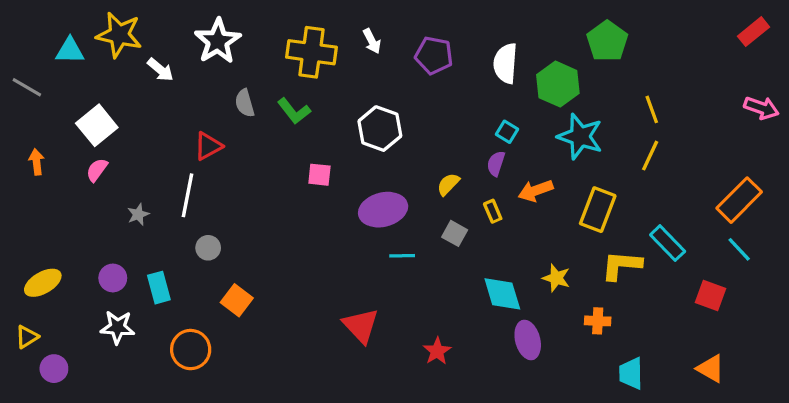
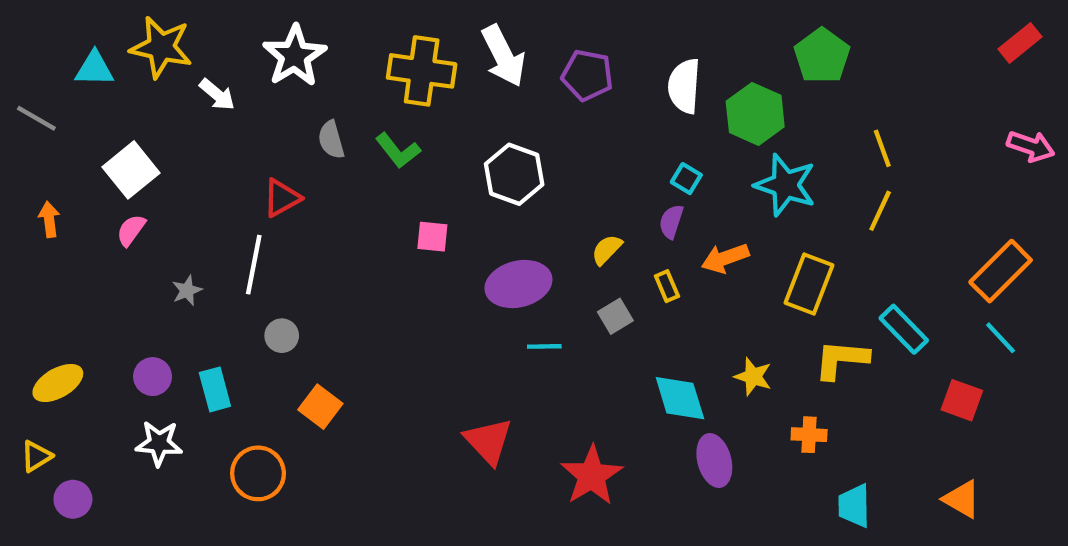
white arrow: (372, 41) -> (503, 56), size x1.8
gray square: (455, 233) -> (615, 316), turned 30
red star: (437, 351) -> (592, 476), size x1.6

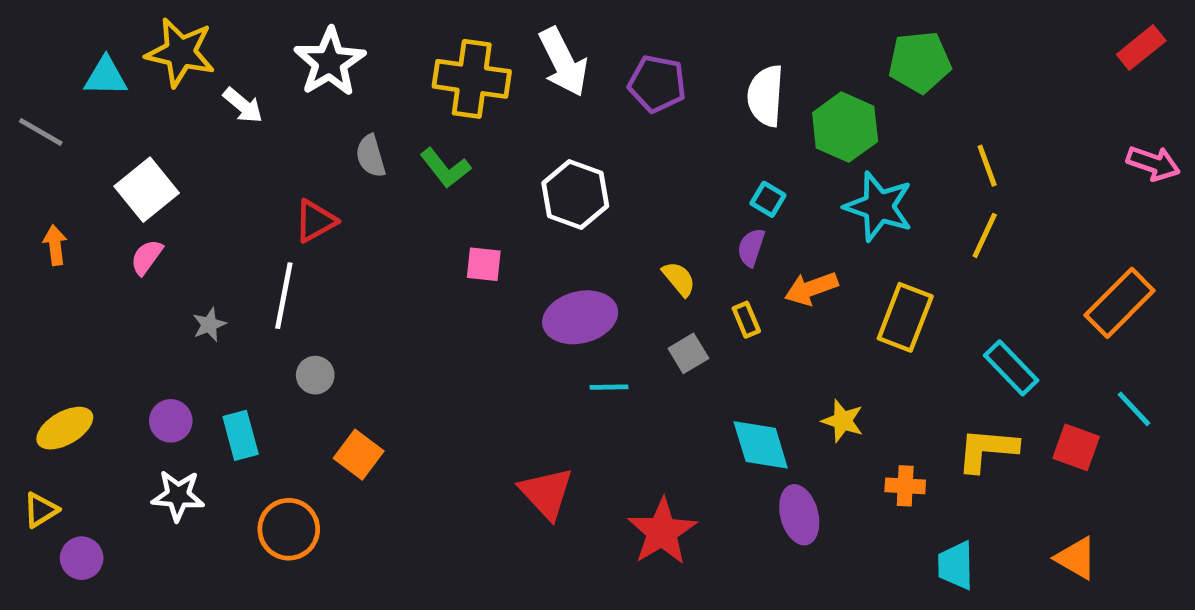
green pentagon: (822, 56) -> (920, 62), turned 30
yellow semicircle: (607, 250) -> (679, 279), turned 96
cyan line: (1001, 338) -> (1134, 409), moved
yellow L-shape: (841, 359) -> (987, 450), moved

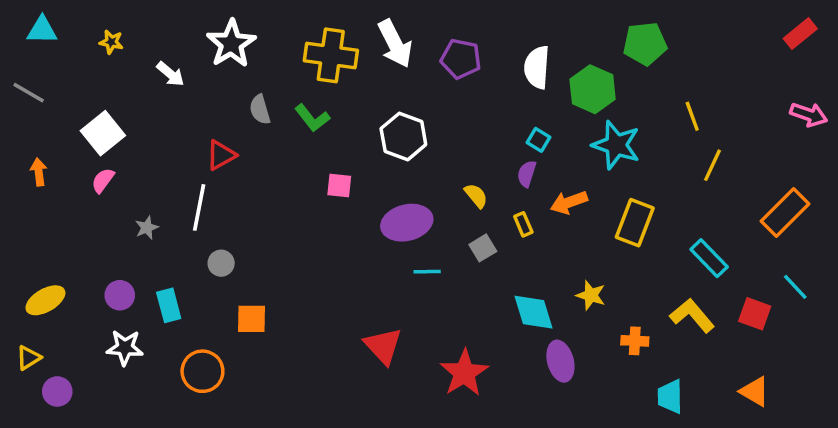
yellow star: (180, 52) -> (111, 42), moved, size x0.5
cyan triangle: (106, 76) -> (42, 30), moved
yellow line: (985, 235) -> (712, 165), moved
yellow L-shape: (987, 450) -> (692, 316), turned 45
orange square: (359, 455) -> (251, 319), turned -36

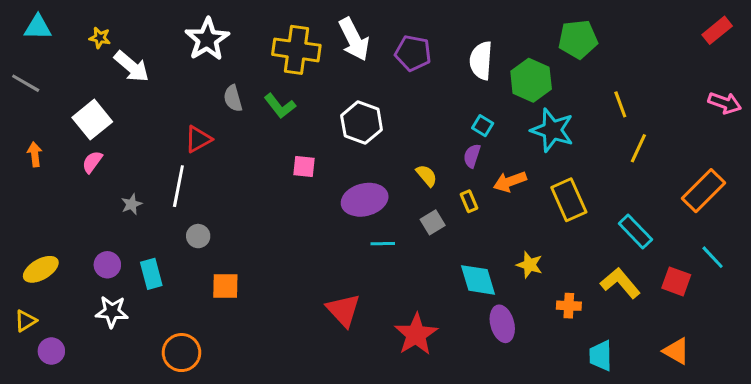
white arrow: (170, 74) -> (132, 67), moved, size x1.4
yellow rectangle: (635, 223) -> (569, 200), turned -45
orange circle: (202, 371) -> (181, 353), moved

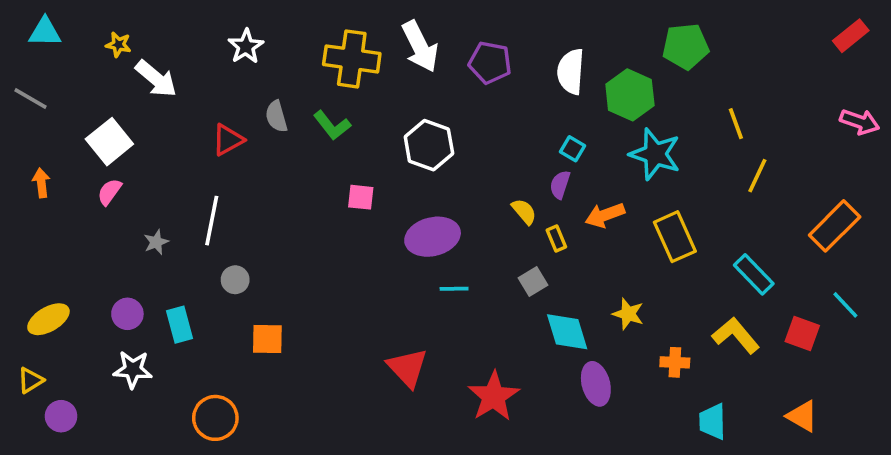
white star: (207, 39) -> (246, 46), size x0.7
red triangle: (198, 139) -> (228, 140), moved
yellow semicircle: (427, 176) -> (524, 212), moved
gray square: (433, 222) -> (533, 282), moved

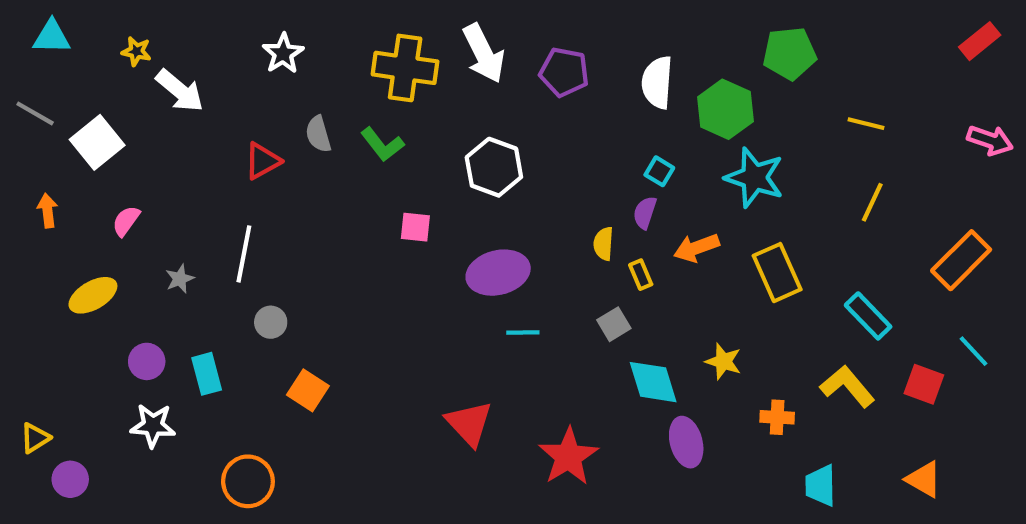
yellow line: (736, 124) -> (866, 124), moved, turned -56
white square: (109, 142) -> (97, 142), moved
yellow semicircle: (524, 212) -> (603, 244), turned -136
yellow ellipse: (48, 319) -> (93, 295), moved
orange square: (267, 339) -> (308, 390), turned 32

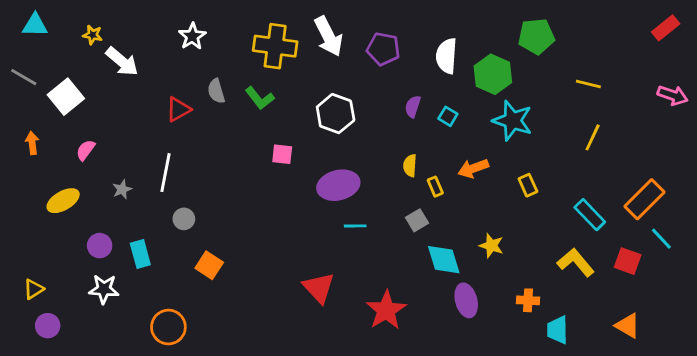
purple semicircle: (645, 213) -> (413, 107), moved
orange rectangle: (961, 260) -> (645, 199), moved
yellow rectangle: (777, 273) -> (528, 185), size x0.6
orange cross: (777, 417) -> (528, 300), moved
yellow triangle: (35, 438) -> (34, 289), moved

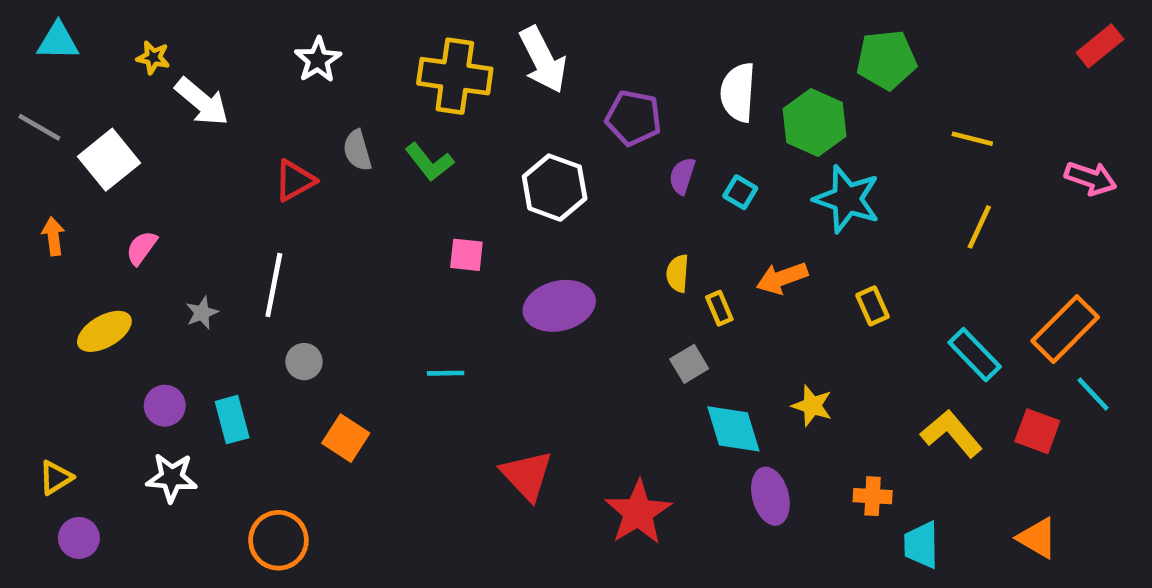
purple pentagon: (383, 49) -> (634, 118), moved
pink arrow: (673, 95) -> (1091, 178), moved
cyan line: (355, 226) -> (446, 373), moved

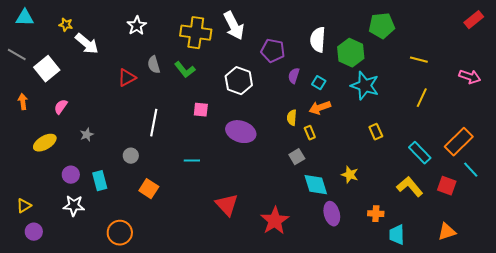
orange arrow: (782, 278) -> (320, 108), moved
white line: (274, 285) -> (154, 123), moved
purple ellipse: (559, 306) -> (241, 132), turned 32
orange triangle: (1037, 538) -> (447, 232), turned -48

